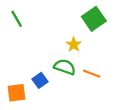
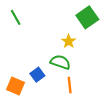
orange line: (92, 74) -> (70, 85), moved, turned 63
orange square: (17, 93) -> (16, 86), turned 30

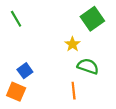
green semicircle: (60, 62) -> (88, 66), moved
blue square: (37, 75) -> (25, 71), moved

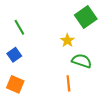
green line: (16, 19) -> (19, 27), moved
blue square: (25, 71) -> (14, 55), moved

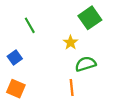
green line: (19, 27) -> (30, 25), moved
green semicircle: (82, 61) -> (86, 64), turned -36

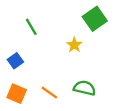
green semicircle: (86, 64) -> (85, 88), moved, turned 30
orange line: (72, 88) -> (49, 93), moved, turned -49

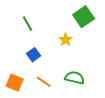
blue square: (15, 61) -> (34, 55), moved

